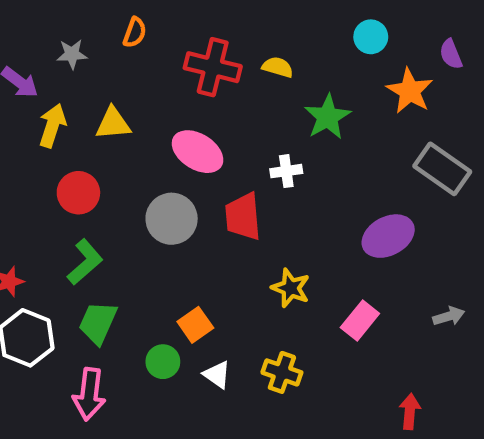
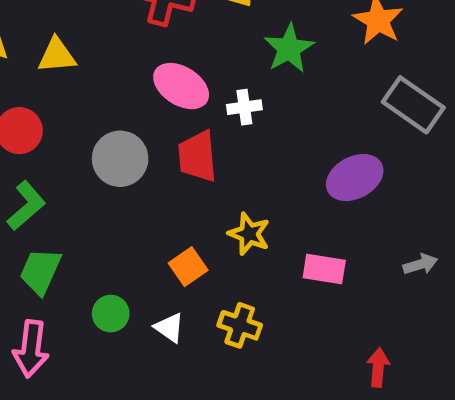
pink ellipse: (198, 152) -> (181, 86), moved
pink rectangle: (360, 321) -> (324, 269), turned 60
orange square: (195, 325) -> (188, 267), moved

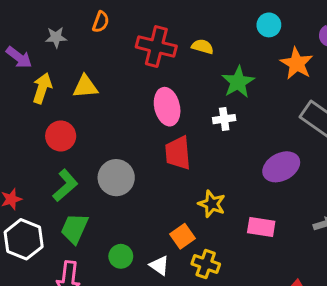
pink ellipse: (181, 86) -> (167, 107), turned 45
white cross: (244, 107) -> (224, 119), moved
gray circle: (120, 159) -> (116, 178), moved
orange square: (188, 267) -> (183, 236), moved

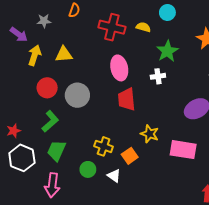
cyan circle: (269, 25) -> (167, 12), moved
gray circle: (116, 178) -> (77, 95), moved
pink rectangle: (261, 227) -> (183, 150), size x1.4
yellow cross: (206, 264) -> (104, 146), moved

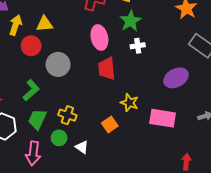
green star: (167, 51) -> (130, 21), moved
red circle: (47, 88) -> (31, 46), moved
yellow cross: (104, 146) -> (67, 115), moved
green circle: (88, 169) -> (59, 138), moved
white triangle: (114, 176) -> (82, 147), moved

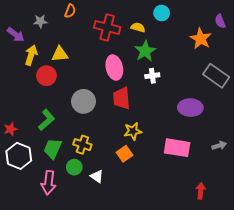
gray circle: (58, 64) -> (83, 101), moved
purple ellipse: (176, 78) -> (190, 108), turned 30
yellow star: (129, 103) -> (133, 131), moved, turned -30

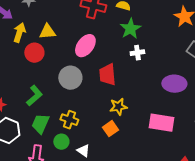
pink ellipse: (114, 67) -> (85, 46), moved, turned 50

